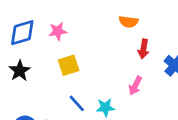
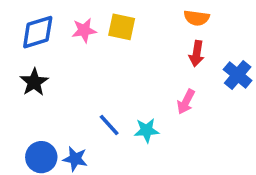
orange semicircle: (128, 22) -> (197, 18), moved
yellow square: (69, 65) -> (122, 27), moved, turned 30

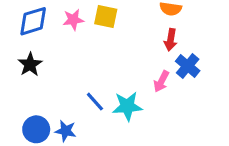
blue cross: (238, 75) -> (188, 66), moved
cyan star: (147, 130) -> (127, 106), size x1.4

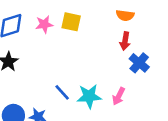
pink arrow: (161, 81) -> (119, 96), moved

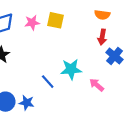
cyan star: (89, 96) -> (71, 69), moved
pink arrow: (119, 96) -> (97, 85), turned 104

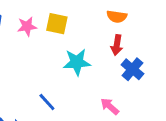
cyan star: (71, 69) -> (77, 62), moved

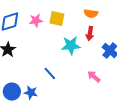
orange semicircle: (117, 17) -> (91, 14), moved
red arrow: (117, 45) -> (90, 34), moved

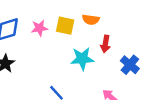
orange semicircle: (91, 14) -> (91, 20), moved

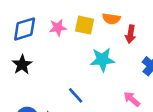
red arrow: (105, 44) -> (130, 34), moved

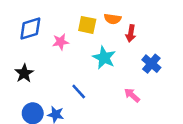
pink star: (58, 28) -> (61, 42), moved
cyan star: (102, 60) -> (104, 58), turned 30
black star: (22, 65) -> (24, 73), moved

